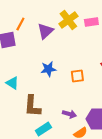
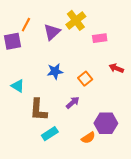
pink rectangle: (91, 22) -> (100, 38), moved
orange square: (77, 76) -> (85, 79), turned -32
purple arrow: (69, 114) -> (73, 102), moved, turned -56

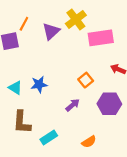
pink rectangle: (100, 38) -> (101, 38), size x1.6
blue star: (55, 71) -> (39, 84), moved
brown L-shape: (38, 110) -> (22, 122), moved
purple hexagon: (106, 123) -> (109, 104), moved

